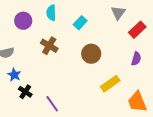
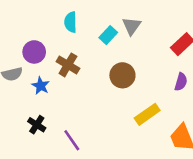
gray triangle: (118, 13) -> (132, 26), moved
purple circle: (23, 21) -> (34, 52), moved
blue star: (14, 75) -> (41, 86), moved

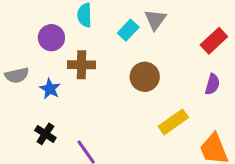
purple circle: (34, 52) -> (51, 38), moved
brown cross: (68, 65) -> (82, 65), turned -30

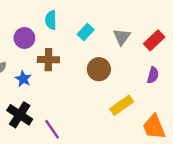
gray triangle: (155, 20) -> (122, 37), moved
black cross: (45, 134) -> (20, 115), size x1.5

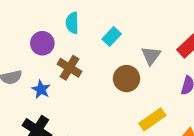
gray triangle: (122, 37) -> (151, 55), moved
brown cross: (48, 60) -> (69, 68), turned 30

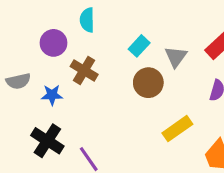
cyan rectangle: (112, 36) -> (139, 46), moved
blue star: (41, 89) -> (52, 95), turned -30

